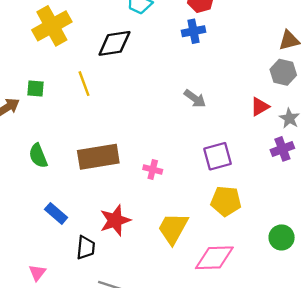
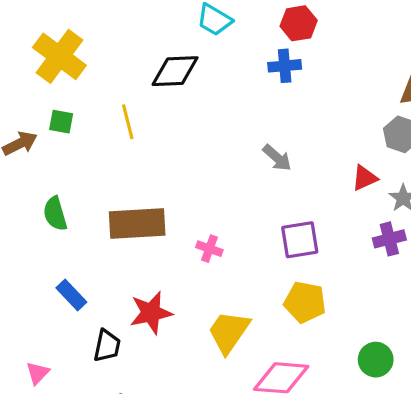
yellow cross: (52, 26) -> (59, 56), moved, turned -30

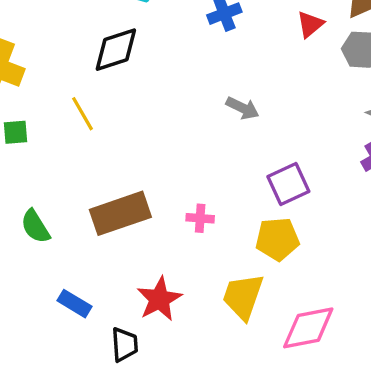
red triangle: (365, 178) -> (310, 24), moved
yellow pentagon: (305, 302) -> (277, 239), moved

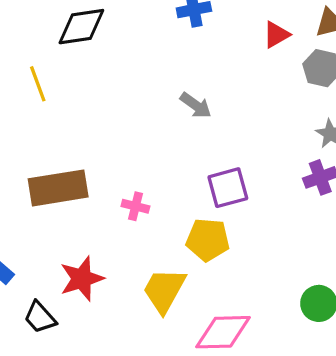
black trapezoid: (124, 345) -> (40, 317), turned 132

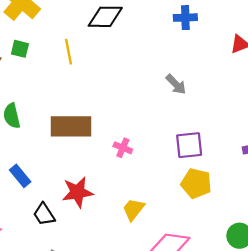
yellow pentagon: (208, 240) -> (196, 183), moved
yellow trapezoid: (164, 290) -> (133, 209), size x0.7

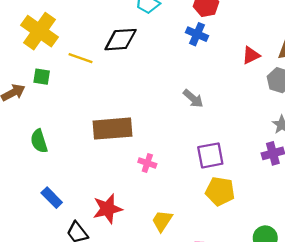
blue cross: (185, 18) -> (197, 34), turned 30
yellow line: (69, 52) -> (81, 58), moved, turned -55
brown rectangle: (71, 126) -> (113, 129), moved

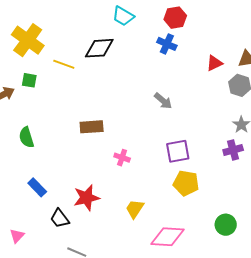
brown rectangle: (113, 129) -> (92, 127), size x0.7

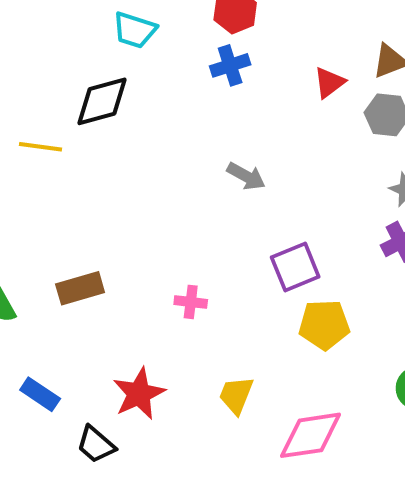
blue cross: (167, 44) -> (230, 65), turned -30
brown rectangle: (92, 127) -> (80, 288), moved

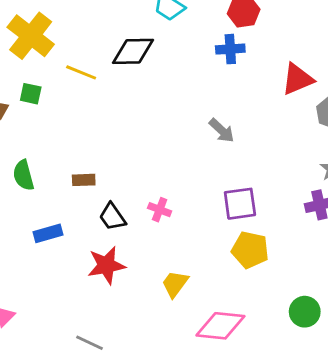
red triangle: (329, 83) -> (297, 79), size x1.4
brown rectangle: (80, 288) -> (84, 180), size x0.7
blue rectangle: (40, 394) -> (48, 233), moved, turned -64
black trapezoid: (96, 445) -> (112, 217), moved

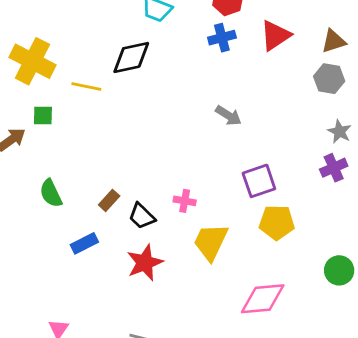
red triangle: (297, 79) -> (275, 35), moved
brown rectangle: (84, 180) -> (109, 200), moved, turned -35
yellow trapezoid: (175, 284) -> (211, 242), moved, size x1.4

